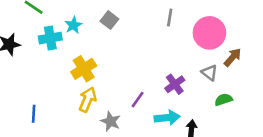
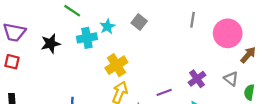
gray triangle: (209, 73) -> (231, 79), moved
purple line: (138, 100) -> (164, 92), turned 35
green semicircle: (224, 100) -> (249, 92), moved, turned -63

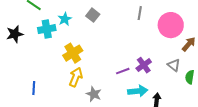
purple line: (164, 92) -> (123, 71), moved

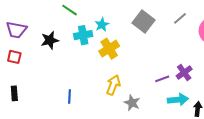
gray line: (140, 13) -> (180, 18), turned 40
gray square: (93, 15) -> (143, 21), moved, size x1.5
yellow cross: (73, 53) -> (109, 49), moved

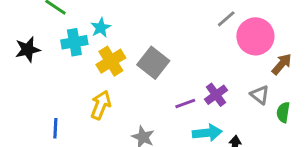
gray line: (180, 18) -> (226, 19), moved
gray square: (143, 21) -> (153, 63), moved
yellow arrow: (113, 85) -> (101, 105), moved

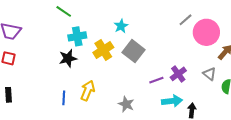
cyan star: (101, 28) -> (121, 26), moved
black star: (28, 50) -> (68, 58), moved
yellow arrow: (101, 105) -> (88, 91), moved

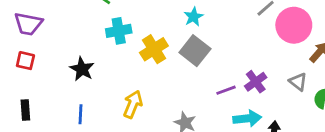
cyan star: (121, 26) -> (194, 17), moved
black star: (68, 58) -> (82, 69), moved, turned -30
blue line: (64, 98) -> (81, 114), moved

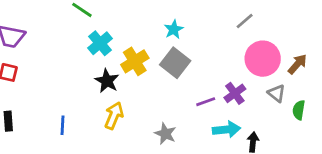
pink circle: (294, 25) -> (263, 59), moved
cyan cross: (119, 31) -> (100, 43), turned -30
black star: (82, 69) -> (107, 81), moved

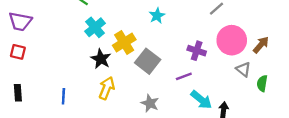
gray square: (175, 63) -> (148, 61), moved
purple cross: (235, 93) -> (197, 51), moved, turned -36
cyan arrow: (227, 129) -> (201, 100), turned 45

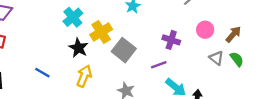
pink circle: (232, 40) -> (205, 30), size x0.6
green semicircle: (262, 83) -> (237, 59), moved, turned 133
blue line: (63, 96) -> (42, 73), moved, turned -63

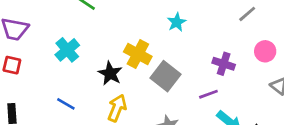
cyan cross: (73, 17) -> (67, 50), moved
yellow cross: (101, 32) -> (138, 54), turned -30

